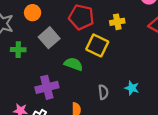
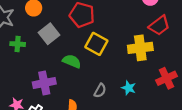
yellow cross: (117, 22) -> (140, 48), moved, size x1.6
gray semicircle: (103, 92) -> (100, 91), turned 32

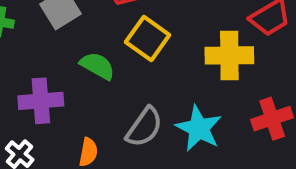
cyan star: (129, 88) -> (199, 128), size x1.6
gray semicircle: (100, 91) -> (144, 127), size x1.5

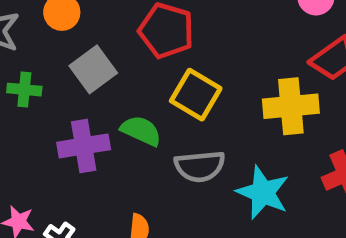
purple cross: (41, 101) -> (84, 146), moved
gray semicircle: (144, 127) -> (200, 166), moved, turned 54

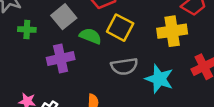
green semicircle: (141, 131) -> (90, 36), moved

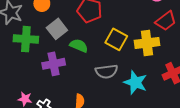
yellow square: (120, 28) -> (116, 39), moved
green cross: (27, 29) -> (26, 39), size x1.6

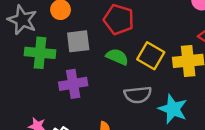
gray square: (57, 29) -> (78, 41), turned 30
green semicircle: (79, 46) -> (117, 57), moved

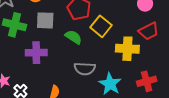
yellow square: (151, 56) -> (101, 26), moved

